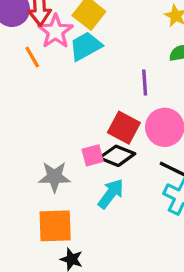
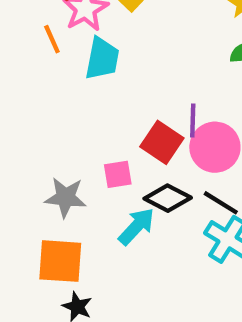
cyan trapezoid: (86, 46) -> (102, 59), moved, turned 124
purple line: (145, 83) -> (193, 121), moved
black diamond: (117, 156) -> (168, 198), moved

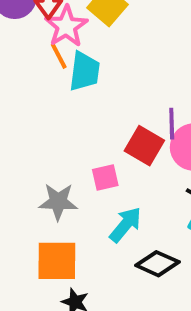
orange line: (52, 39) -> (59, 56), moved
black diamond: (168, 198) -> (157, 264), moved

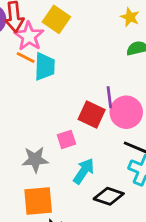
orange line: (59, 56) -> (26, 57), turned -30

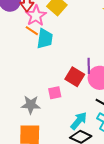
cyan arrow: (84, 171) -> (79, 121), moved

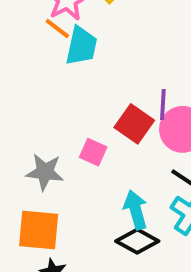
pink square: (55, 93) -> (93, 152), turned 32
cyan arrow: (79, 121) -> (136, 210), turned -60

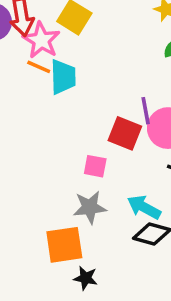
gray star: (45, 172) -> (90, 207), moved
cyan arrow: (136, 210) -> (144, 207), turned -32

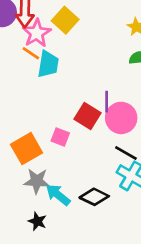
gray star: (90, 207) -> (37, 181), moved
cyan arrow: (144, 207) -> (58, 195), moved
orange square: (64, 245) -> (27, 149), moved, turned -32

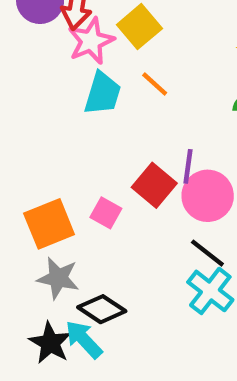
orange line: (31, 53) -> (155, 84), moved
cyan arrow: (58, 195) -> (84, 339), moved
black diamond: (94, 197) -> (102, 309), moved
black star: (37, 221) -> (50, 343), size x1.4

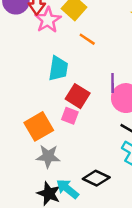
cyan trapezoid: (103, 93) -> (58, 68), moved
red square: (154, 185) -> (78, 96), moved
black diamond: (102, 309) -> (96, 178), moved

